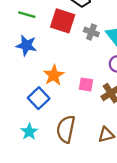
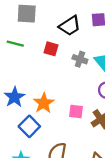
red square: (63, 21) -> (51, 49), size x0.6
blue star: (26, 45) -> (15, 97), moved, turned 30

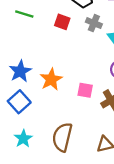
gray cross: (80, 59) -> (94, 23), moved
blue square: (29, 126) -> (19, 102), moved

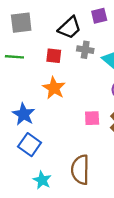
orange star: (51, 79) -> (54, 88), moved

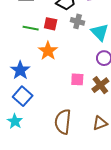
green line: (14, 57) -> (31, 28), moved
cyan star: (42, 180) -> (15, 121), moved

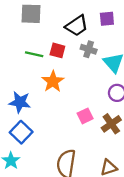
blue star: (20, 70) -> (20, 102), turned -30
pink square: (77, 79) -> (85, 116), turned -32

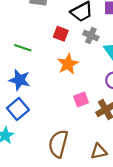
green line: (34, 54) -> (23, 48), moved
orange star: (53, 81) -> (68, 64), moved

